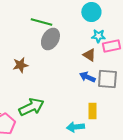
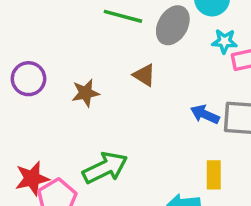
gray ellipse: (50, 39) -> (173, 25), moved
brown triangle: (89, 55) -> (144, 75), moved

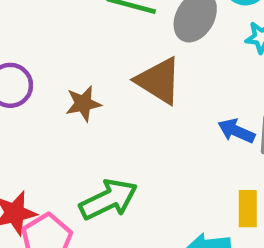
brown triangle: (144, 75) -> (159, 81), size x1.6

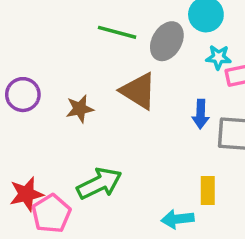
blue arrow: (236, 131) -> (201, 114), moved, turned -112

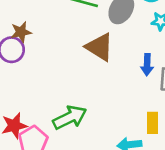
brown star: (80, 109) -> (21, 32), moved

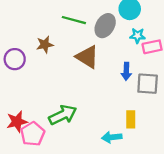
brown star: (21, 32) -> (45, 45), moved

